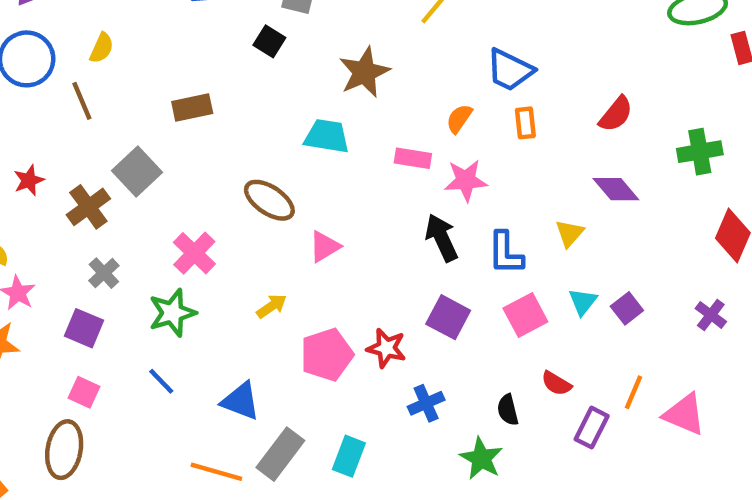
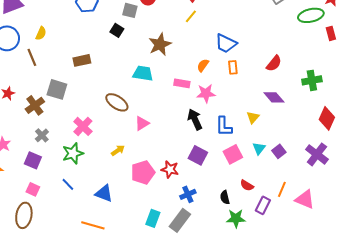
gray square: (137, 172) -> (57, 89), turned -30
purple cross: (711, 315) -> (317, 154), size x1.6
gray rectangle: (280, 454) -> (180, 220), moved
green star: (481, 458) -> (236, 218), moved, turned -30

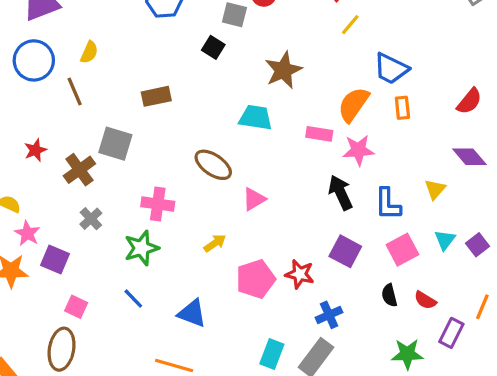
yellow line: (191, 16) -> (350, 25), moved
orange semicircle: (203, 65) -> (353, 104), size x1.6
pink cross: (83, 126) -> (158, 204), turned -36
purple square: (33, 160) -> (55, 259), moved
black semicircle: (225, 197) -> (389, 295), moved

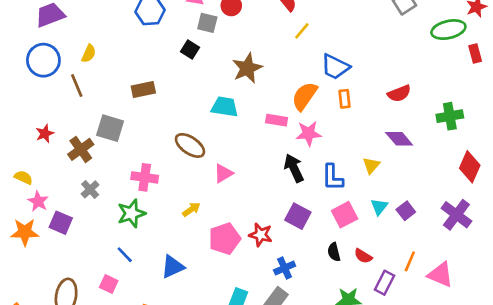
red semicircle: (469, 101) -> (399, 93), turned 30
pink square: (76, 307) -> (109, 284), moved
blue triangle: (192, 313) -> (173, 267), turned -45

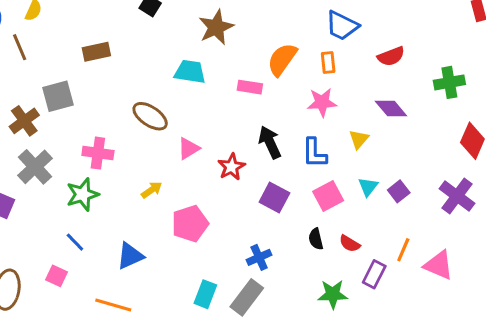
blue trapezoid: (335, 67) -> (342, 26), moved
gray square: (110, 128) -> (58, 96), turned -32
pink star: (309, 133) -> (322, 102), moved
gray cross: (90, 189) -> (35, 167), size x1.6
red star: (261, 235) -> (231, 167), moved, turned 30

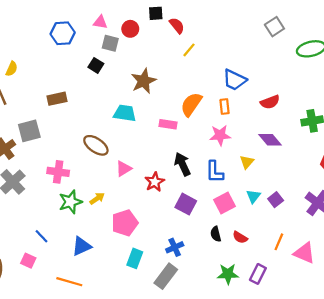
green star: (83, 194) -> (70, 202), moved
purple rectangle: (374, 274) -> (258, 274), moved
cyan rectangle: (205, 294) -> (135, 258), moved

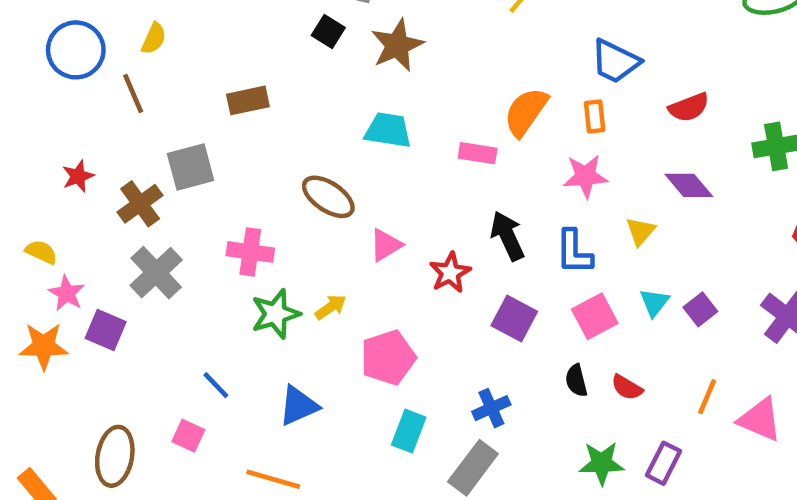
brown star: (144, 81) -> (397, 45), moved

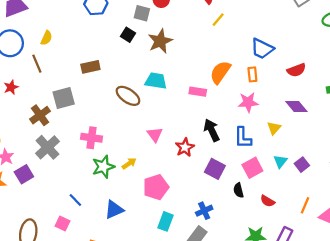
red star: (78, 176) -> (11, 87), moved
brown ellipse: (328, 197) -> (128, 96), moved
pink triangle: (386, 245) -> (155, 134), turned -35
purple square: (106, 330) -> (24, 174), turned 36
black semicircle: (576, 381) -> (239, 190), moved

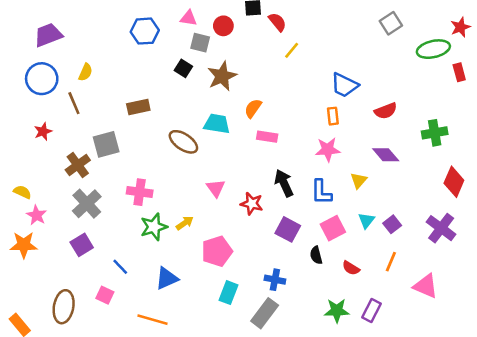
orange semicircle: (220, 72) -> (253, 108), moved, size x0.7
red star: (185, 147) -> (252, 204), turned -30
purple square: (24, 174) -> (82, 245), moved
orange line: (305, 205) -> (391, 262), moved
blue cross: (204, 211) -> (275, 280), turned 35

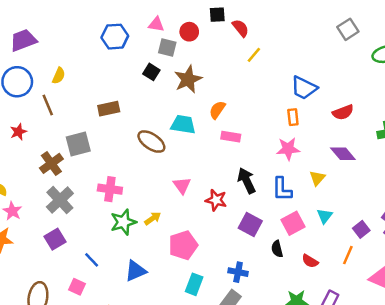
purple square: (392, 224) -> (361, 229), moved

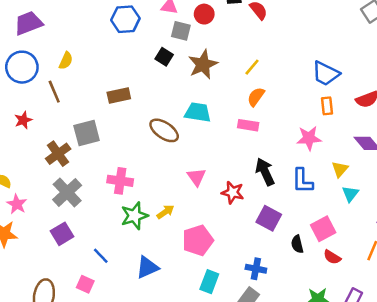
yellow line: (254, 55) -> (252, 67), moved
orange semicircle: (217, 110) -> (256, 97), moved
orange rectangle: (293, 117) -> (327, 106), moved
cyan triangle: (325, 216) -> (350, 194), moved
pink square: (293, 223) -> (323, 229), moved

